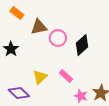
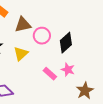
yellow triangle: (40, 77) -> (21, 54), moved
pink star: (81, 96) -> (68, 70), moved

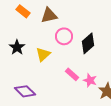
brown triangle: (23, 25) -> (49, 15), moved
pink star: (68, 70) -> (90, 80), moved

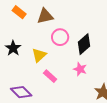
pink rectangle: (72, 74) -> (50, 76), moved
pink star: (90, 80) -> (80, 69), moved

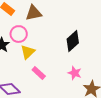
pink circle: (60, 37) -> (19, 34), moved
pink star: (80, 69) -> (75, 73), moved

